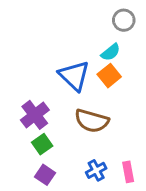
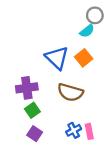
cyan semicircle: (111, 52) -> (87, 31), moved
purple cross: (35, 115) -> (27, 88), turned 30
pink rectangle: (128, 172) -> (89, 131), moved

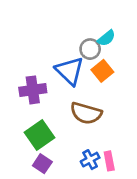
gray circle: (95, 15) -> (90, 49), moved
purple cross: (27, 88) -> (33, 90), moved
green square: (32, 110) -> (40, 135), size x1.5

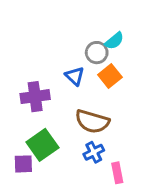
blue triangle: (70, 71) -> (75, 76), size x0.6
blue cross: (90, 160) -> (94, 152), moved
purple square: (42, 164) -> (23, 164), moved, turned -36

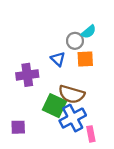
orange square: (110, 76) -> (85, 59), turned 36
green square: (42, 145) -> (55, 106), moved, turned -30
blue cross: (94, 152) -> (73, 118), size x1.6

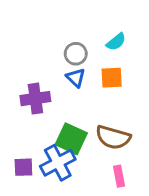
gray circle: (75, 41) -> (76, 54), moved
brown semicircle: (72, 94) -> (113, 137), moved
blue cross: (73, 118) -> (58, 163), moved

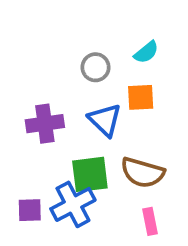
blue triangle: (76, 78) -> (105, 120), moved, size x1.4
green square: (71, 139) -> (90, 174), turned -32

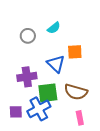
cyan semicircle: (146, 52) -> (54, 28), moved
gray circle: (96, 67) -> (28, 36), moved
purple cross: (45, 124) -> (27, 77), moved

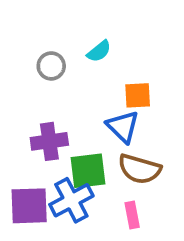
blue triangle: (56, 64) -> (123, 127), moved
purple square: (16, 112) -> (29, 206), size x1.6
pink rectangle: (80, 118) -> (132, 215), moved

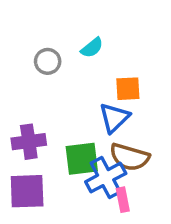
blue triangle: (123, 127) -> (114, 118), turned 32
purple cross: (49, 141) -> (29, 142), moved
blue cross: (71, 200) -> (106, 178), moved

